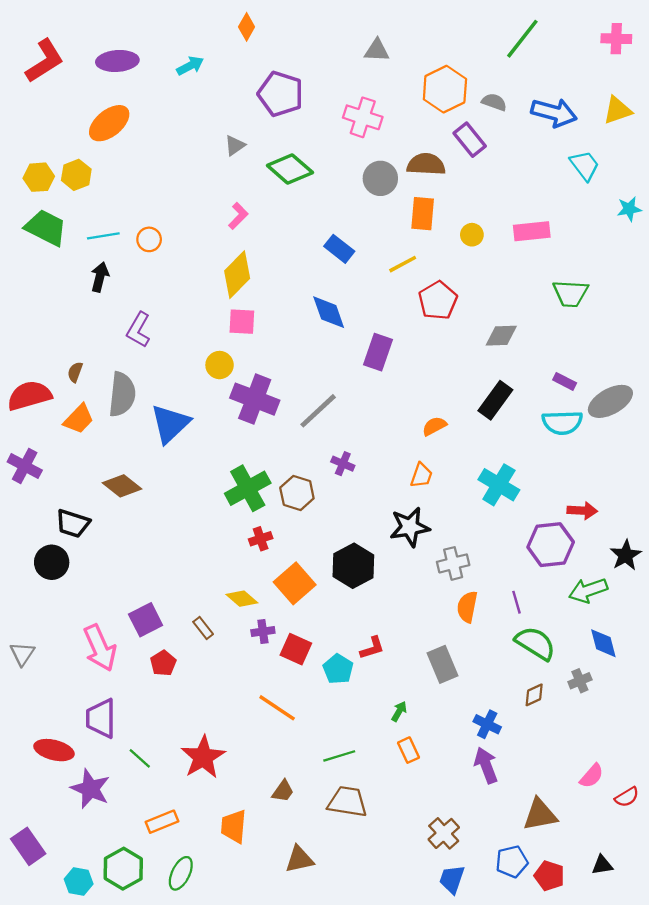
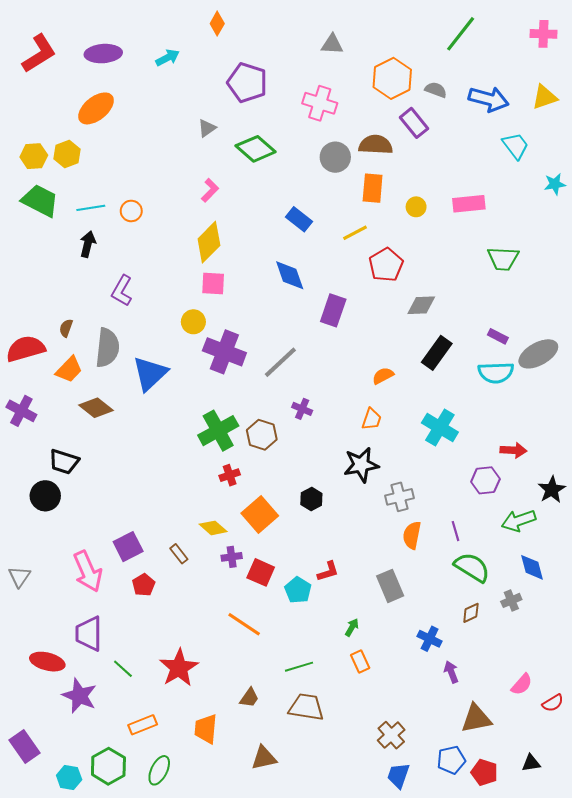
gray diamond: (501, 336) -> (421, 305), moved
brown diamond: (122, 486) -> (96, 408), moved
purple hexagon: (551, 545) -> (485, 480), size x0.7
black hexagon: (353, 566) -> (311, 499), size x0.6
purple arrow: (486, 765) -> (451, 672), moved, size x0.7

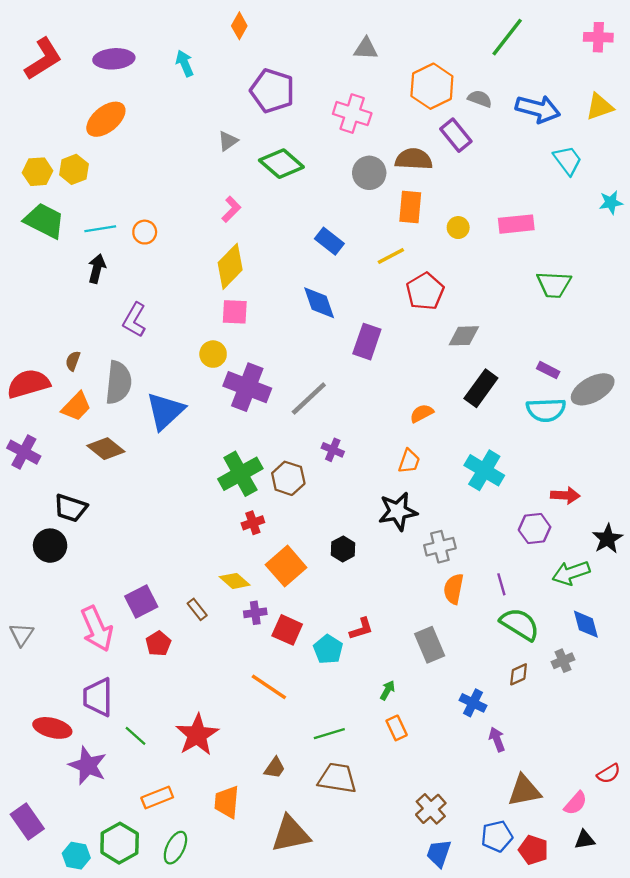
cyan arrow: (167, 58) -> (185, 63), turned -85
pink semicircle: (522, 684) -> (576, 803), moved
brown triangle: (264, 758) -> (291, 834), size x1.4

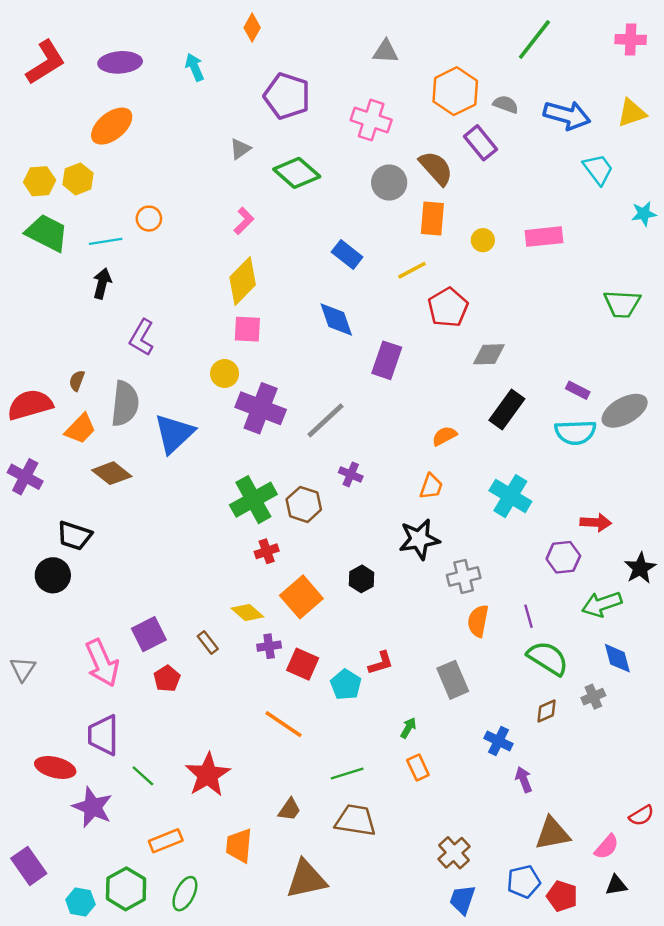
brown semicircle: (414, 159) -> (436, 168), turned 45
orange circle: (145, 232) -> (149, 219), moved
green trapezoid: (554, 285) -> (622, 304), moved

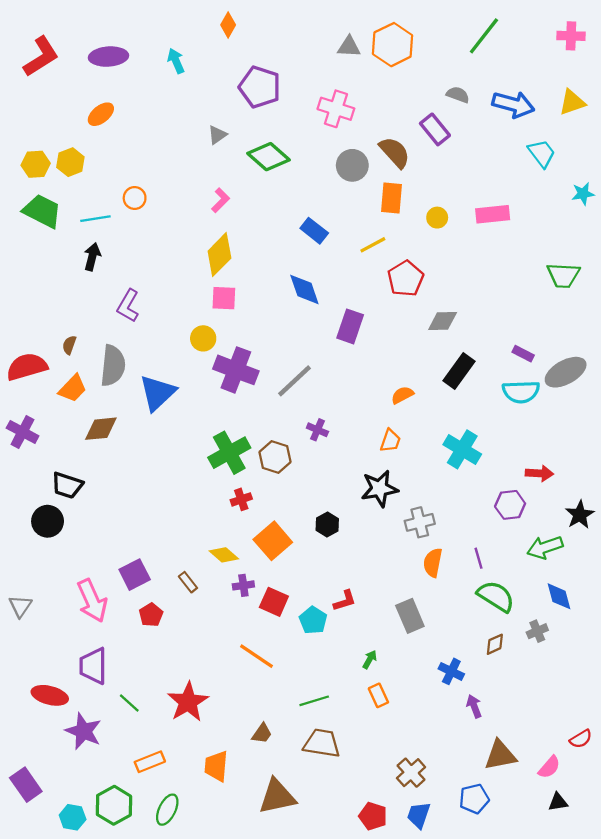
orange hexagon: (455, 91) -> (393, 45), moved
orange ellipse: (112, 126) -> (101, 114), size x0.7
brown diamond: (112, 473) -> (101, 429), turned -44
red pentagon: (562, 896) -> (373, 816), moved

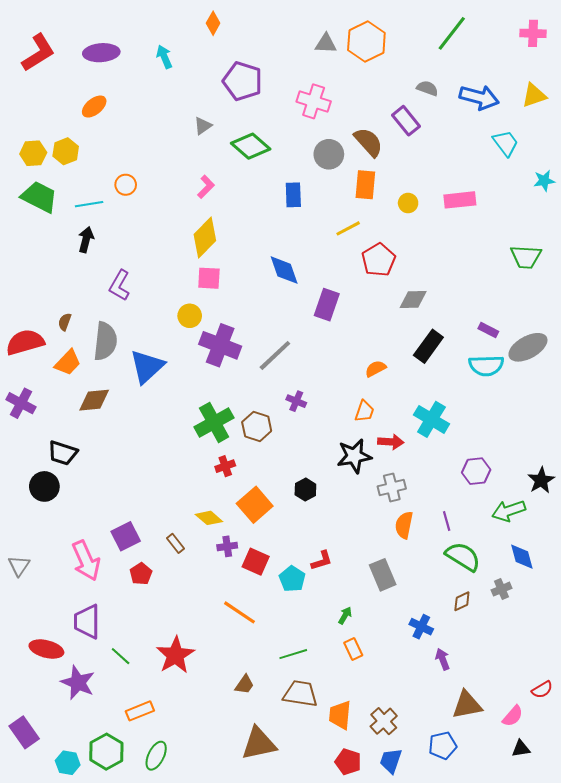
blue rectangle: (314, 231) -> (293, 195), moved, turned 50
red arrow: (539, 473) -> (391, 442), moved
orange trapezoid: (216, 766) -> (340, 715), moved

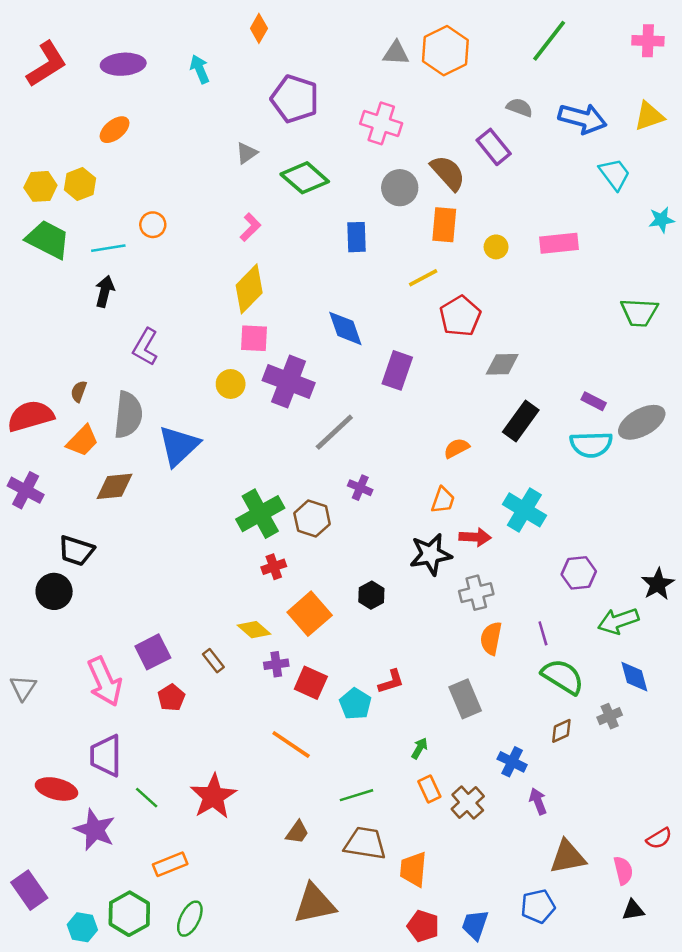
purple cross: (220, 345) -> (289, 382), moved
pink semicircle: (513, 716) -> (623, 870), turned -55
brown cross: (384, 721) -> (468, 803), moved

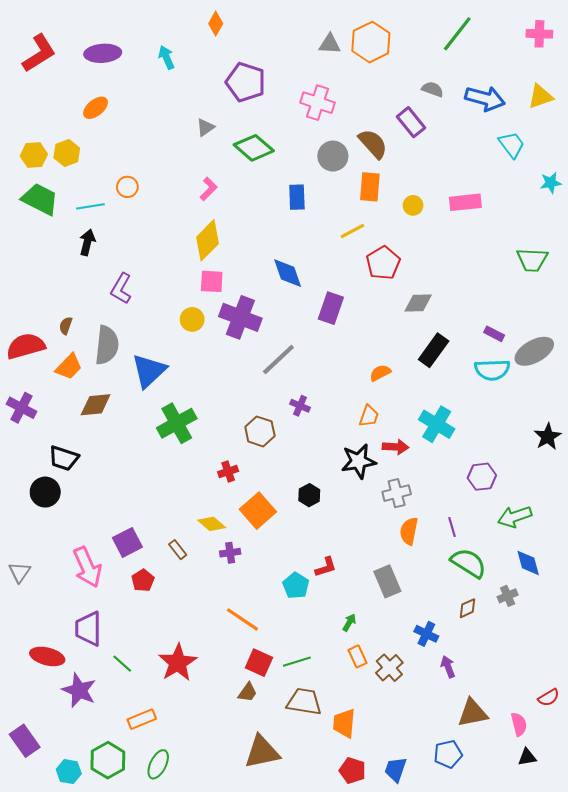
green cross: (260, 514) -> (177, 423), moved
black star: (658, 584) -> (548, 437), moved
red square: (311, 683) -> (259, 663), moved

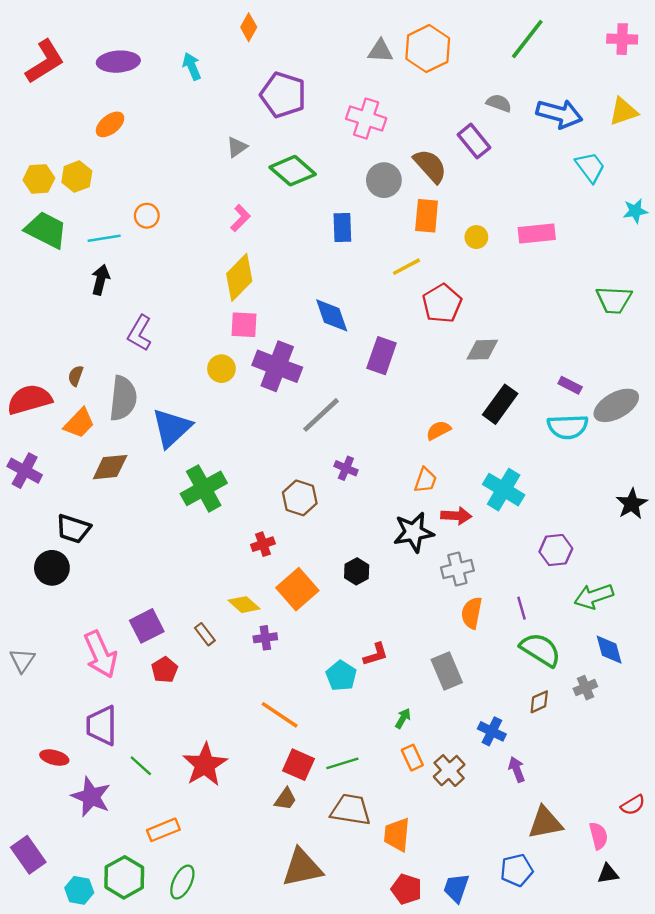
red ellipse: (47, 656) -> (54, 758), size x0.7

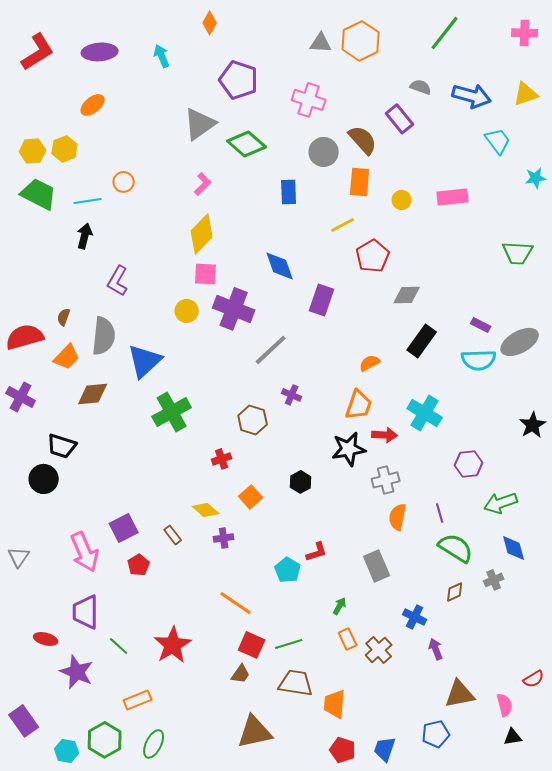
gray triangle: (237, 147) -> (200, 124), size x1.8
orange trapezoid: (425, 480) -> (359, 405), size x1.4
orange square: (297, 589) -> (251, 497), size x0.7

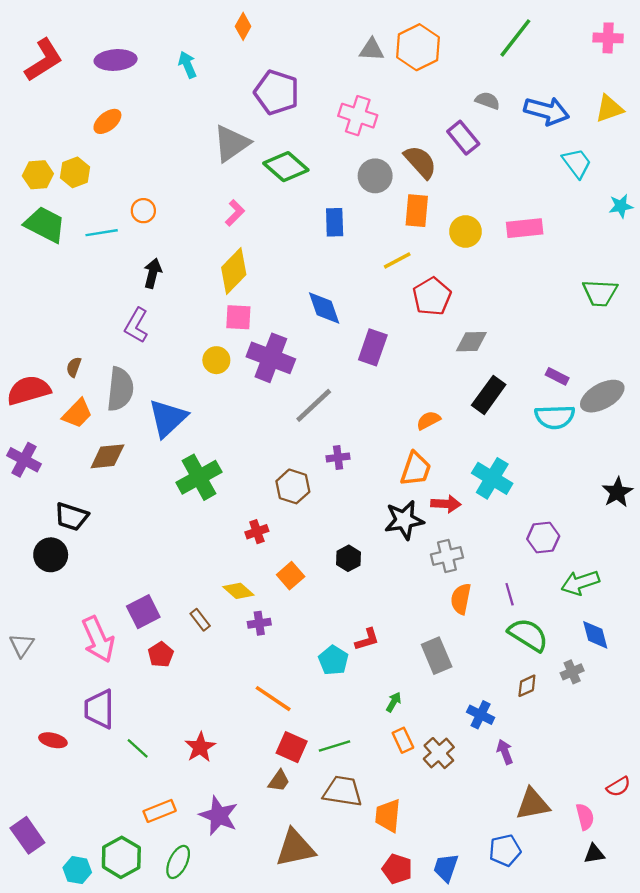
yellow circle: (402, 200) -> (466, 232), size x1.4
black arrow: (85, 236) -> (153, 273), moved
purple cross: (292, 395) -> (338, 457), turned -30
red star: (173, 645) -> (200, 747), size x0.7
purple star: (77, 672) -> (219, 816), moved

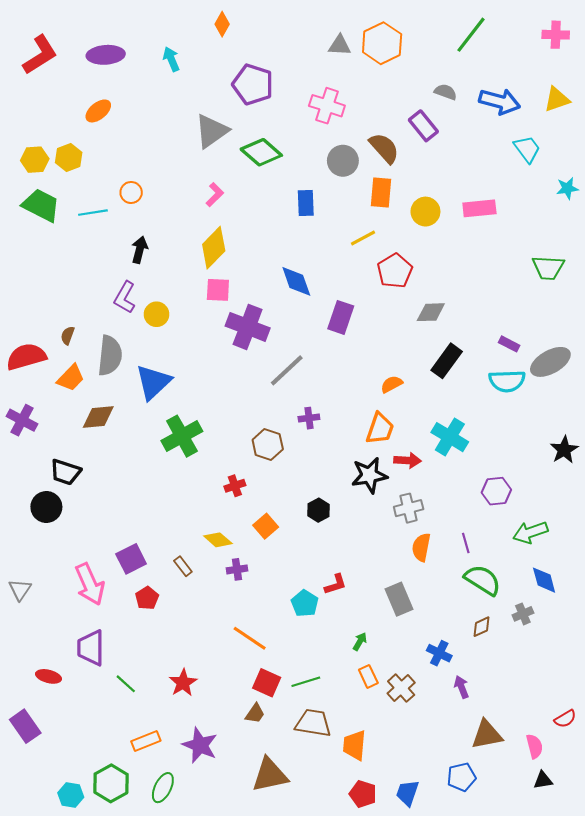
yellow circle: (216, 360) -> (157, 314), moved
purple rectangle: (27, 835) -> (25, 726), moved

